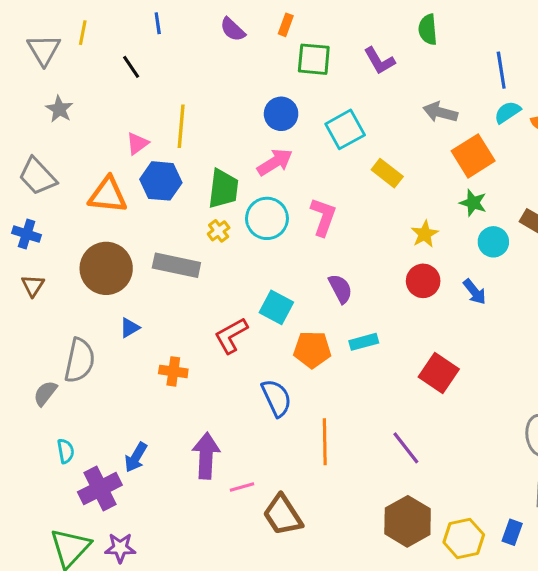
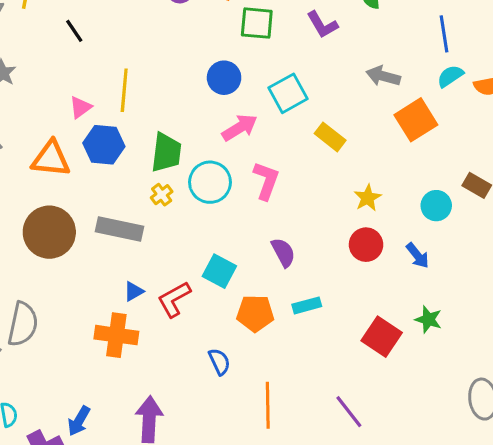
pink arrow: (275, 162) -> (240, 128), moved
green star: (473, 203) -> (428, 319), moved
blue triangle: (130, 328) -> (134, 291), moved
orange cross: (173, 371) -> (116, 335), size x1.5
blue semicircle: (276, 398) -> (219, 362), size x0.7

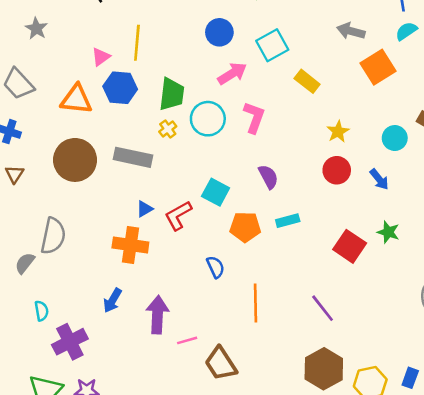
blue arrow: (79, 421) -> (112, 300), moved

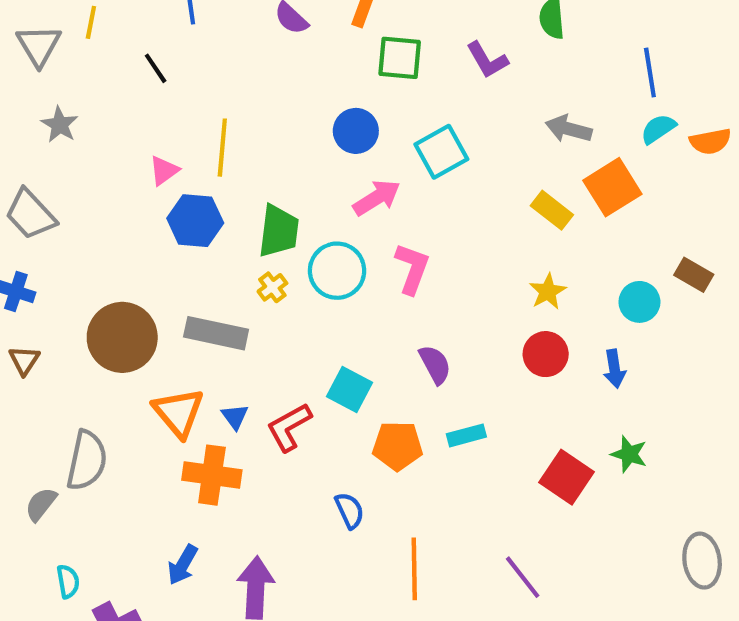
yellow rectangle: (307, 81) -> (552, 210), moved
orange triangle: (76, 99) -> (179, 412), moved, turned 44
blue arrow: (379, 179) -> (614, 369), turned 30
blue triangle: (145, 209) -> (235, 417), turned -36

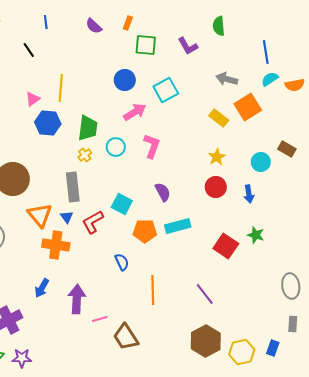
cyan circle: (337, 271) -> (116, 147), size x0.7
gray rectangle: (216, 333) -> (73, 187), moved, turned 72
cyan rectangle: (466, 435) -> (178, 226), size x1.4

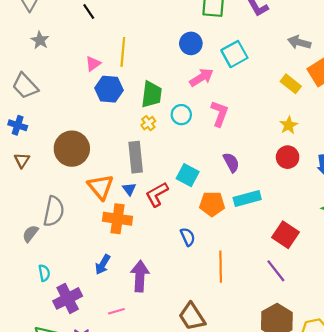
red square: (226, 246) -> (285, 235), moved
pink line: (100, 319) -> (116, 311), moved

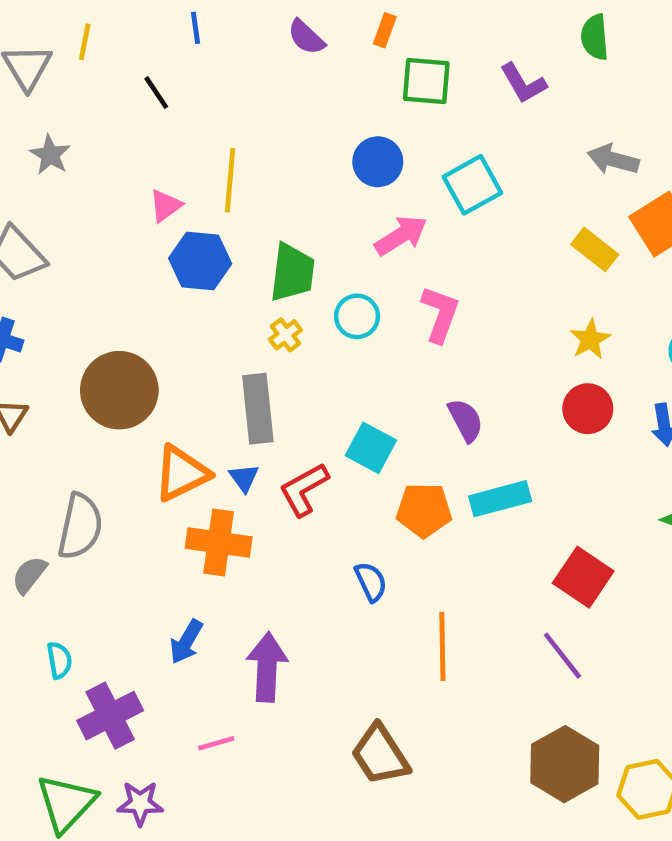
orange triangle: (101, 187) -> (182, 473), turned 44

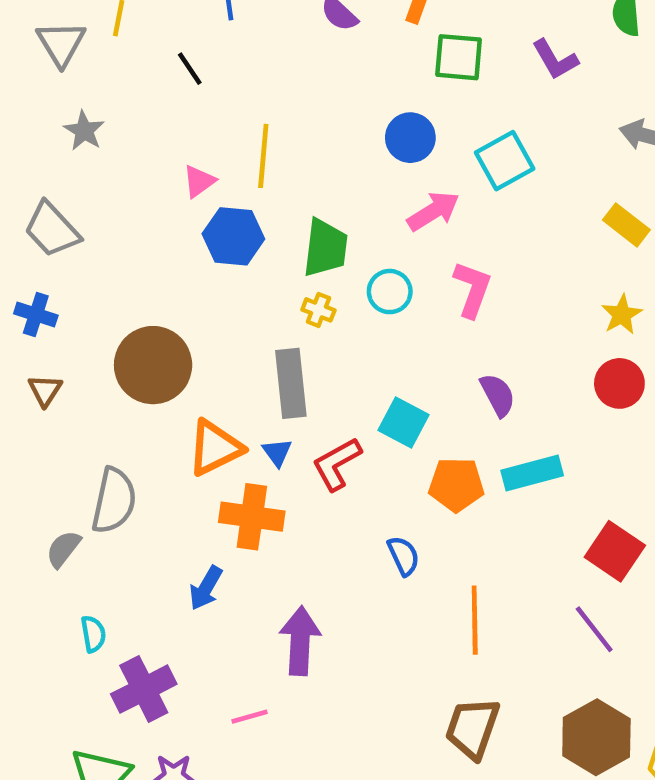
yellow cross: (285, 335) -> (318, 310), turned -32
blue arrow: (186, 642) -> (206, 588), moved
brown trapezoid: (380, 755) -> (472, 728), moved, turned 52

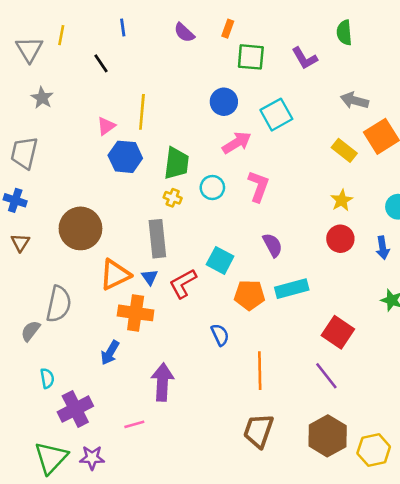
gray trapezoid: (52, 230) -> (24, 153), turned 56

